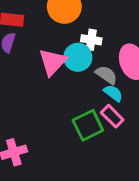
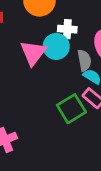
gray semicircle: (106, 75) -> (84, 60), turned 50

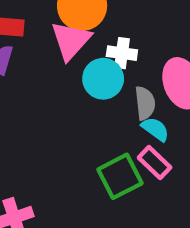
pink triangle: (33, 53) -> (71, 40), moved

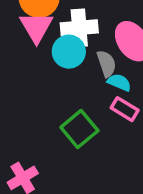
white cross: (122, 53) -> (79, 28), size x1.5
green square: (120, 176) -> (79, 129), moved

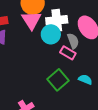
cyan semicircle: (119, 82) -> (85, 80), moved
pink rectangle: (125, 109) -> (68, 53), moved

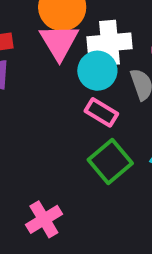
pink rectangle: (68, 53) -> (101, 112), moved

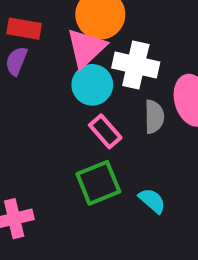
cyan circle: (97, 71) -> (92, 85), moved

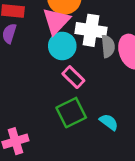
gray semicircle: (154, 117) -> (108, 46), moved

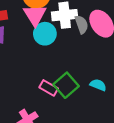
pink rectangle: (73, 77) -> (49, 88), moved

